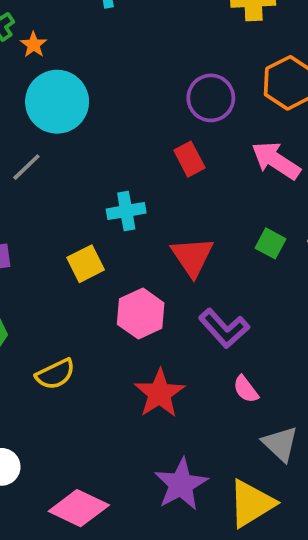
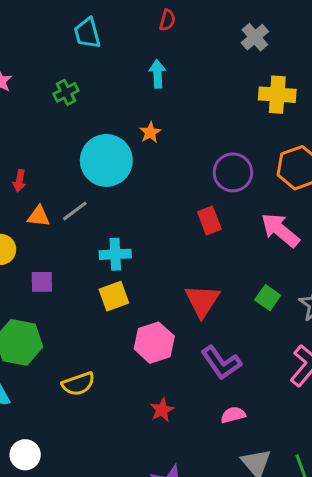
orange star: (34, 45) -> (150, 132), moved
cyan cross: (126, 211) -> (115, 254), moved
pink semicircle: (246, 389) -> (233, 415), turned 105
red star: (160, 393) -> (162, 410), size x0.6

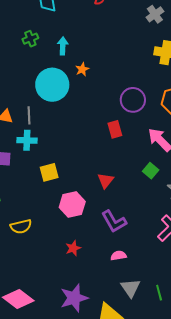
cyan arrow: (157, 74) -> (63, 46), moved
gray line: (75, 211) -> (29, 115), turned -60
cyan cross: (115, 254) -> (27, 140), moved
green square: (268, 298) -> (151, 171), moved
red triangle: (202, 301) -> (105, 181), size x0.7

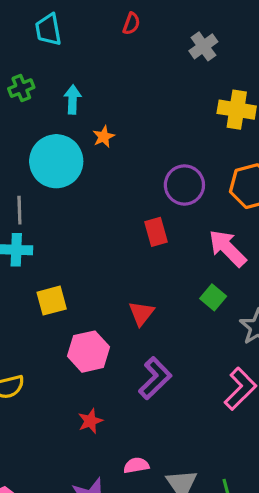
gray cross: (155, 14) -> (203, 46), moved
purple L-shape: (114, 221) -> (155, 378), turned -104
pink semicircle: (119, 256) -> (136, 465), moved

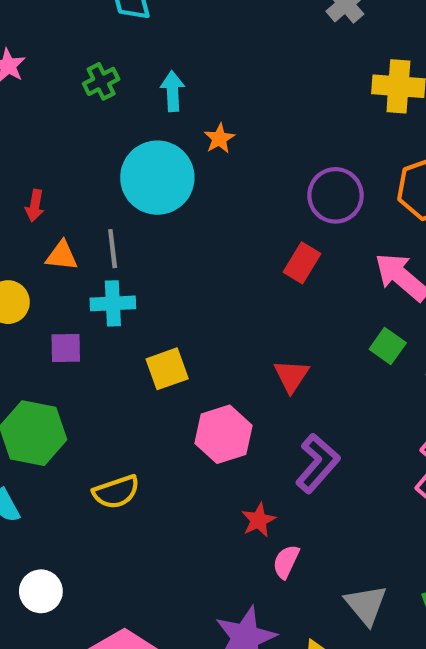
red rectangle: (156, 232) -> (302, 263), turned 52
red star: (90, 421) -> (259, 520), moved
pink semicircle: (136, 465) -> (286, 562), moved, turned -50

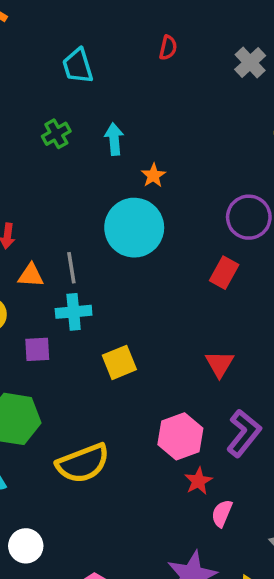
cyan circle: (157, 178) -> (134, 228), moved
pink hexagon: (223, 434) -> (180, 436), moved
yellow semicircle: (116, 492) -> (83, 463), size x1.4

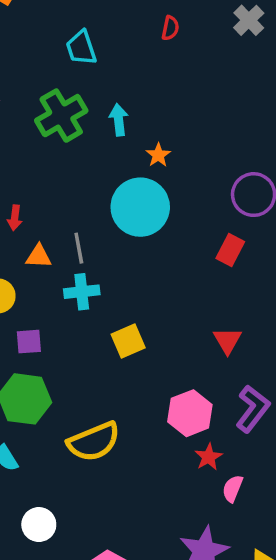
gray cross: (250, 63) -> (249, 20), moved
green cross: (56, 134) -> (61, 116), size x1.8
purple square: (37, 349) -> (29, 342), moved

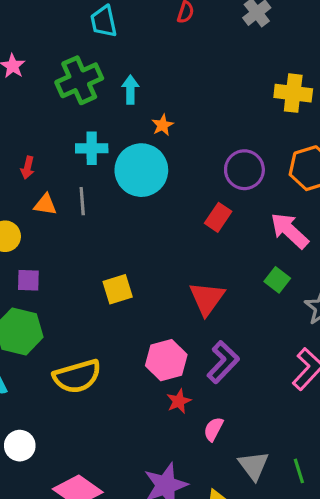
cyan cross: (82, 292) -> (92, 148), moved
red triangle: (227, 340) -> (207, 298), size x1.4
pink semicircle: (233, 489) -> (213, 429), moved

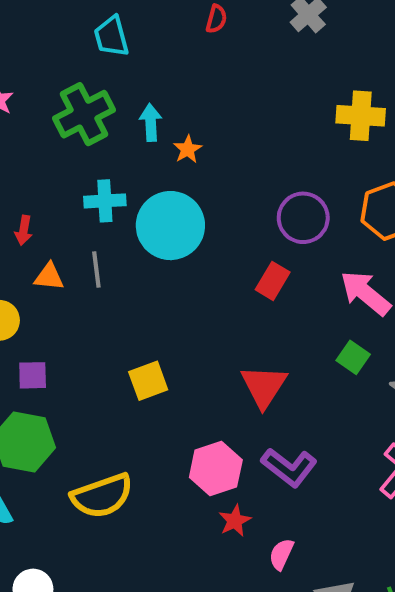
orange star: (163, 125) -> (188, 149), moved
purple L-shape: (223, 362) -> (289, 467), turned 87

